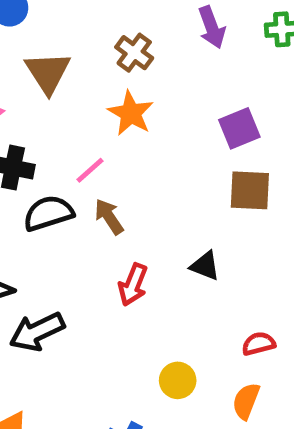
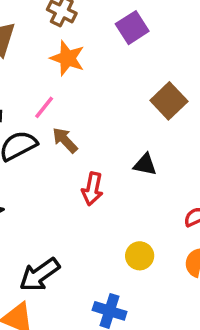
purple square: (239, 128) -> (132, 28), moved
brown square: (250, 190) -> (169, 101), turned -36
black arrow: (37, 332) -> (39, 275), moved

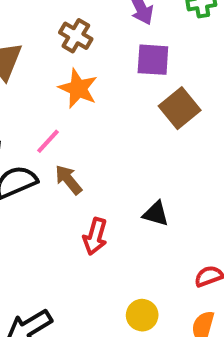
purple square: (132, 28) -> (153, 60), turned 32
brown square: (169, 101) -> (180, 108), moved

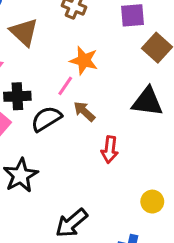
orange star: (78, 88) -> (84, 60), moved
black triangle: (156, 214) -> (147, 102), moved, size x1.6

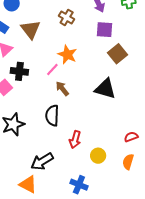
black semicircle: (46, 119) -> (52, 115), moved, turned -65
red arrow: (110, 150) -> (75, 140), moved

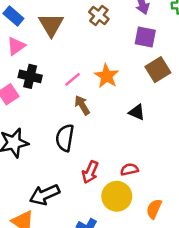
orange star: (67, 55) -> (107, 76), moved
black triangle: (105, 89) -> (137, 112), size x0.6
red semicircle: (131, 137) -> (129, 169), moved
yellow circle: (98, 156) -> (117, 196), size x1.5

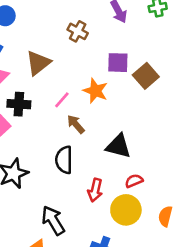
brown triangle: (51, 25) -> (38, 63), moved, turned 32
purple square: (145, 37) -> (118, 63), moved
black triangle: (137, 112) -> (118, 146), moved, size x1.5
black arrow: (45, 195) -> (53, 220), turned 92

